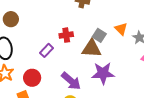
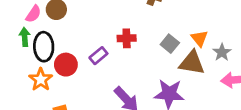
brown triangle: (91, 49) -> (192, 63), moved
red circle: (32, 78) -> (66, 65), moved

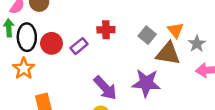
red circle: (66, 65) -> (51, 43), moved

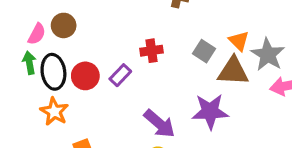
gray star: (197, 44) -> (268, 55), size x1.5

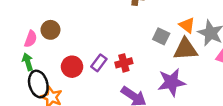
red cross: (152, 51) -> (124, 63), moved
black ellipse: (53, 72) -> (38, 84), moved

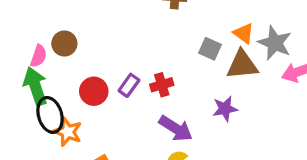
green arrow: (28, 62) -> (35, 86), size x1.6
purple star: (172, 82) -> (225, 109), size x0.7

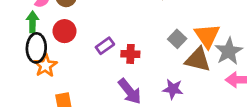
orange triangle: (244, 33) -> (207, 36), size x1.5
green arrow: (35, 86) -> (33, 22), size x0.7
red circle: (94, 91) -> (64, 31), moved

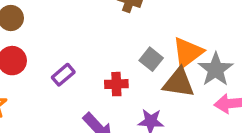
orange triangle: (207, 36) -> (188, 52), turned 32
red cross: (130, 54) -> (116, 84), moved

